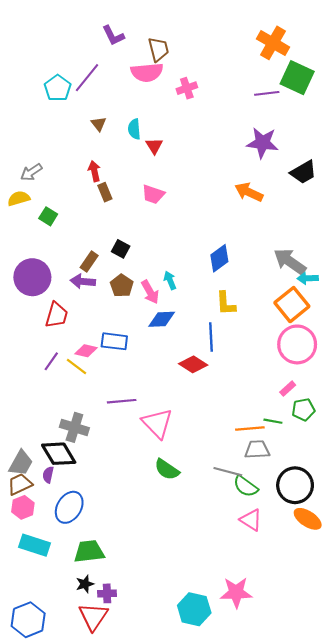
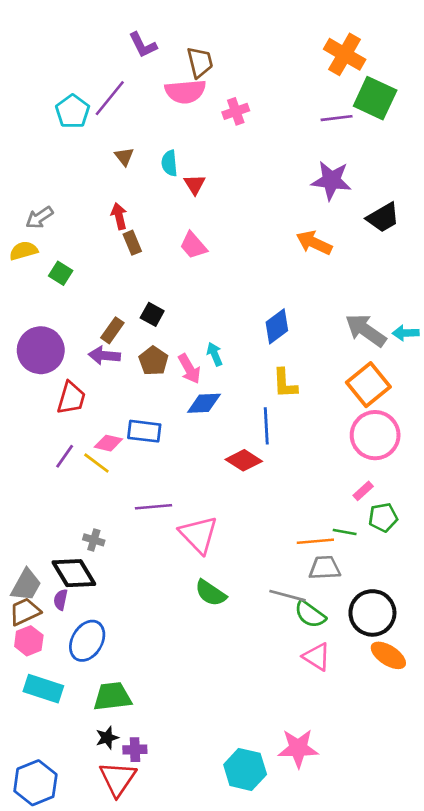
pink trapezoid: (153, 194) -> (193, 245), turned 30
cyan arrow: (308, 278) -> (406, 333), moved
gray cross: (74, 427) -> (94, 540), size x0.6

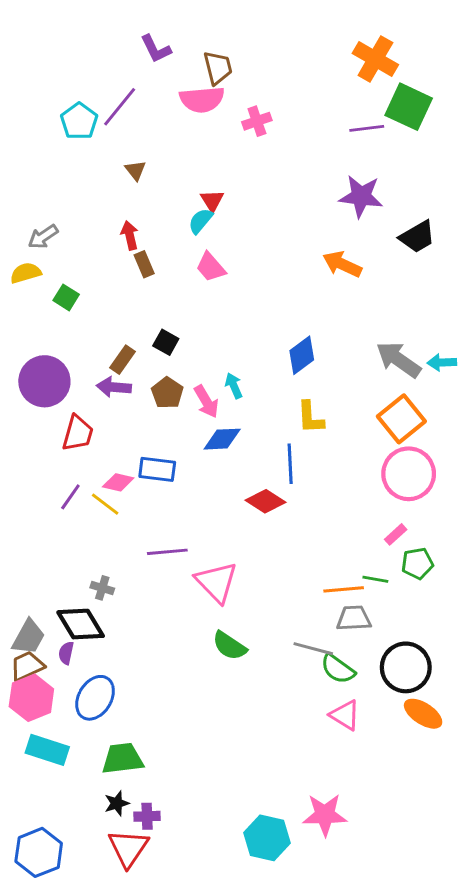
cyan semicircle: (169, 163) -> (201, 221), moved, turned 45
pink hexagon: (29, 641) -> (31, 698), size x1.4

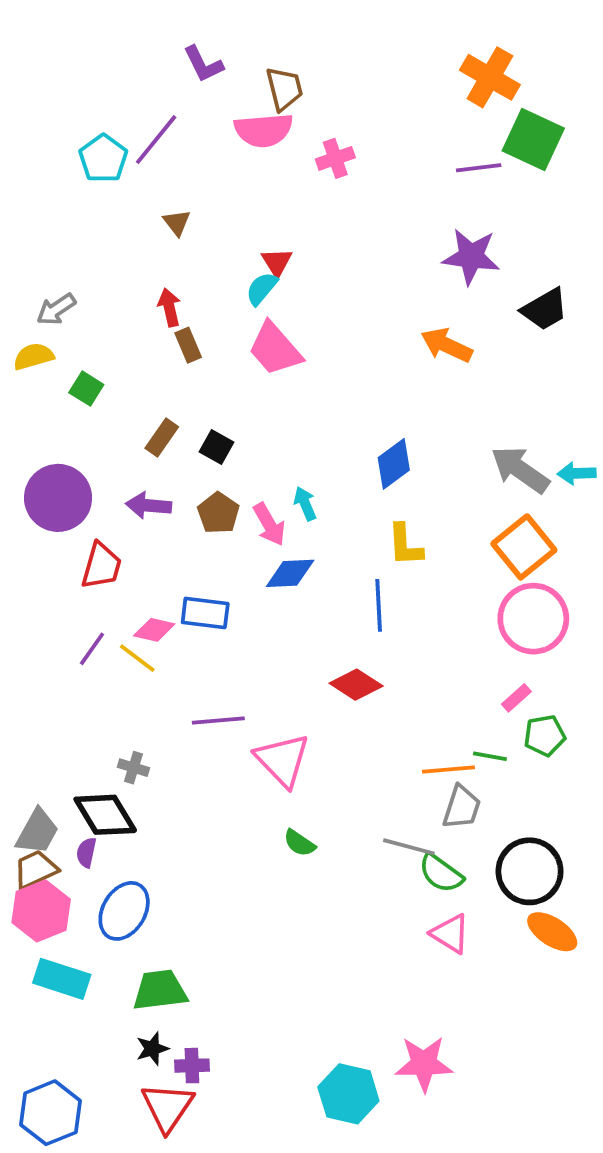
pink trapezoid: (211, 267) -> (275, 349), size x1.4
brown rectangle: (122, 360) -> (162, 438), moved
red diamond: (266, 501) -> (356, 685), moved
gray trapezoid: (354, 618) -> (462, 807), turned 111
green semicircle: (229, 646) -> (299, 843), size x0.7

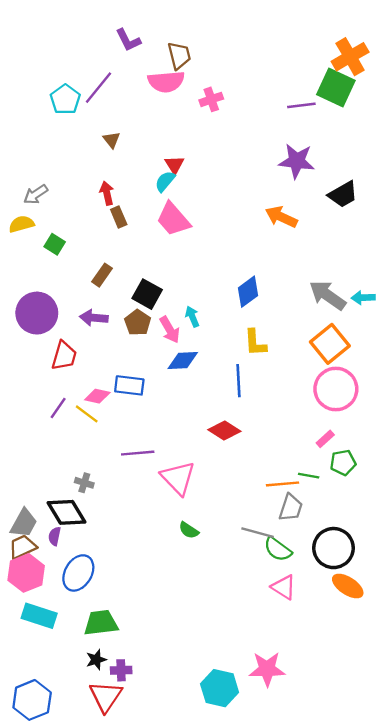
orange cross: (490, 77) -> (350, 57), moved, turned 30
black square: (216, 447) -> (147, 294), moved, size x1.4

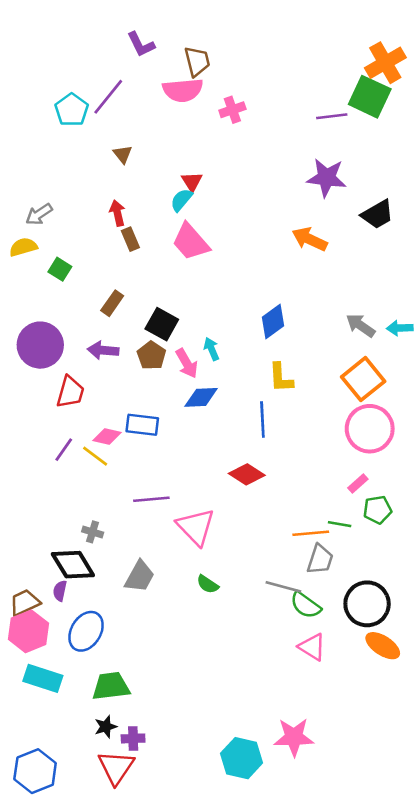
gray arrow: (328, 295) -> (361, 325), size x0.7
gray trapezoid: (24, 523) -> (140, 576), moved

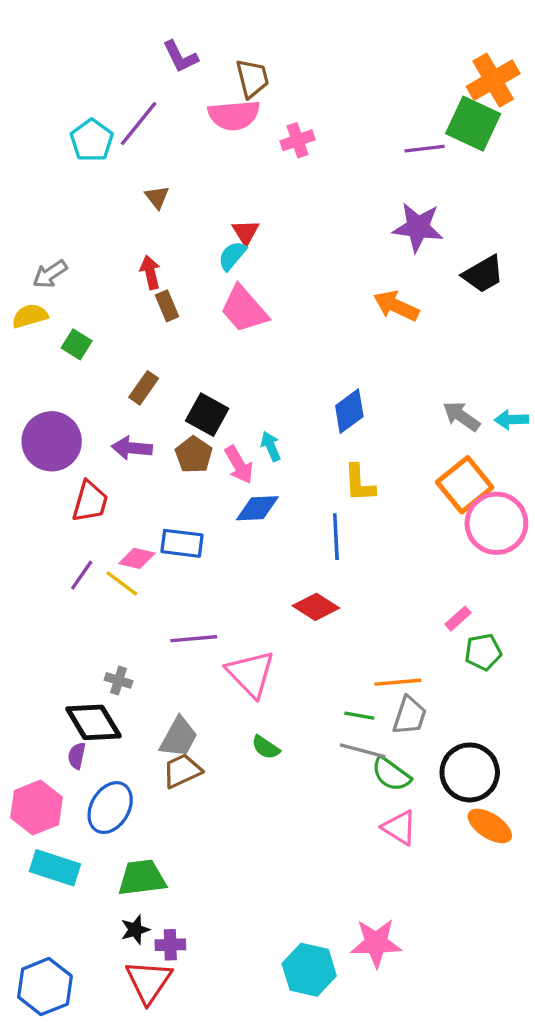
pink circle: (370, 429) -> (496, 523), moved
green line: (340, 524) -> (359, 716), moved
brown trapezoid: (25, 603) -> (182, 771), moved

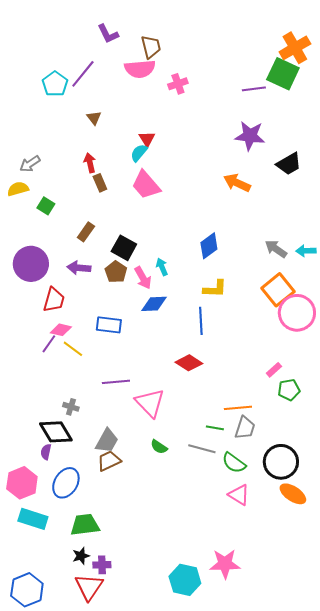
yellow L-shape: (359, 483) -> (215, 289), turned -85
pink diamond: (137, 558) -> (61, 330), moved
gray line: (363, 751) -> (202, 449), moved

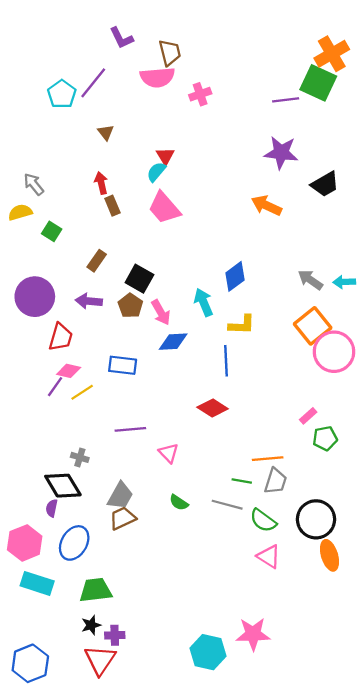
gray arrow: (30, 164) -> (34, 184), turned 85
cyan arrow: (162, 267) -> (204, 302), moved, size x1.4
yellow line: (73, 349) -> (82, 392), turned -70
pink triangle: (150, 403) -> (169, 453), size x0.6
orange ellipse: (293, 494) -> (329, 555), turned 40

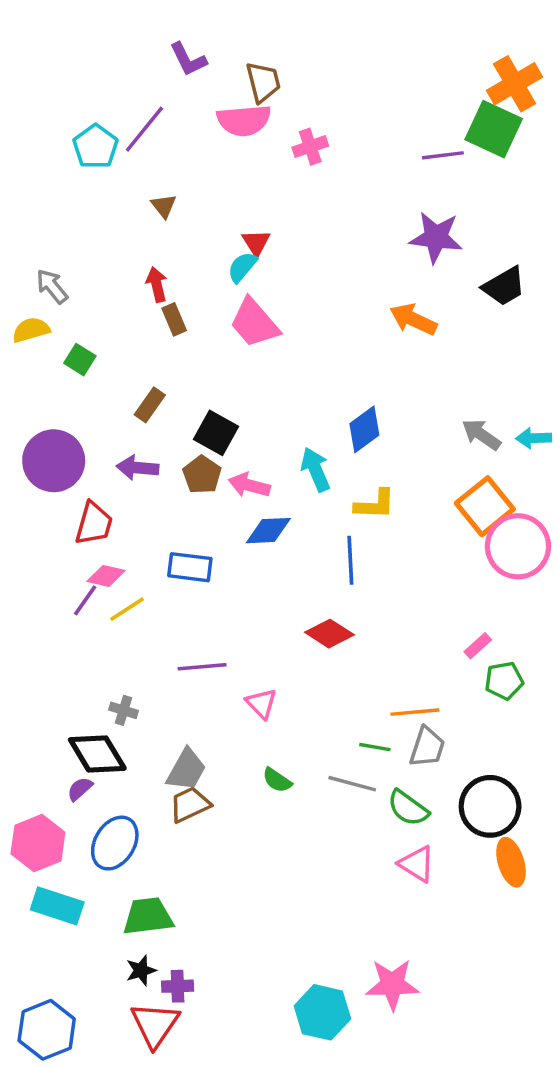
pink arrow: (161, 312) -> (249, 485), turned 135
purple semicircle: (52, 508) -> (80, 789), turned 36

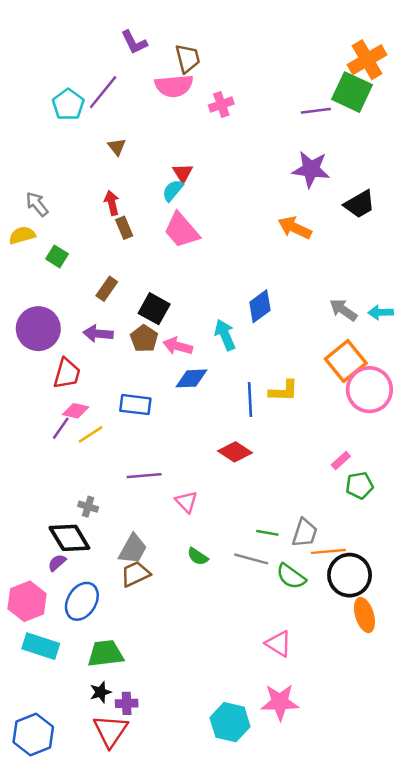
yellow L-shape: (375, 504) -> (284, 391), moved
orange line: (415, 712) -> (328, 551), moved
pink triangle: (417, 864) -> (279, 644), moved

